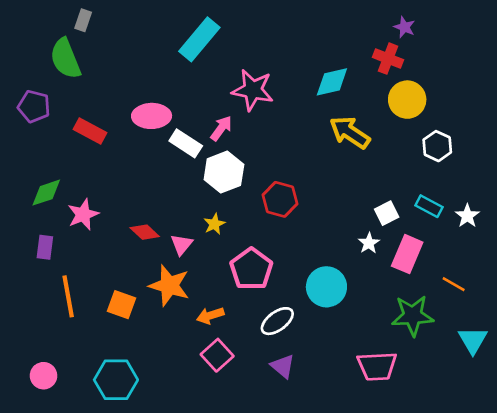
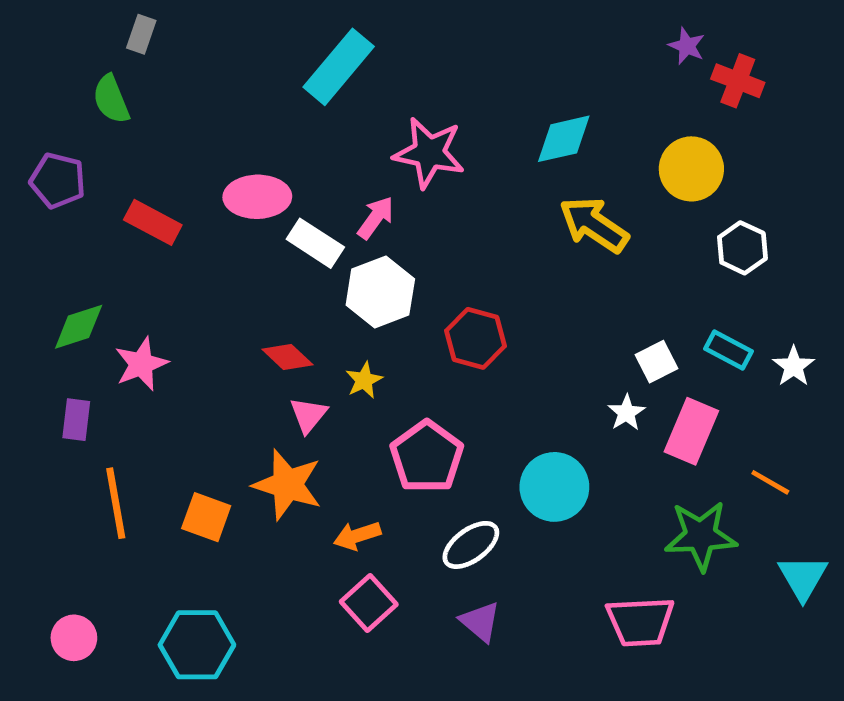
green semicircle: (65, 59) -> (111, 99), size x0.7
red cross: (388, 59) -> (738, 81), moved
red diamond: (145, 232) -> (287, 357), moved

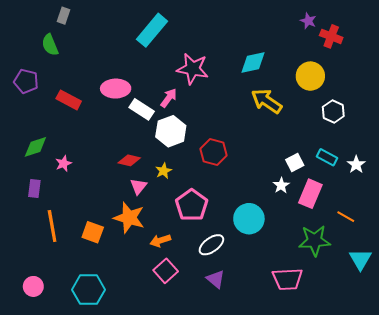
red diamond: (287, 357) -> (129, 160), turned -30
pink star: (141, 364) -> (64, 164), size x0.7

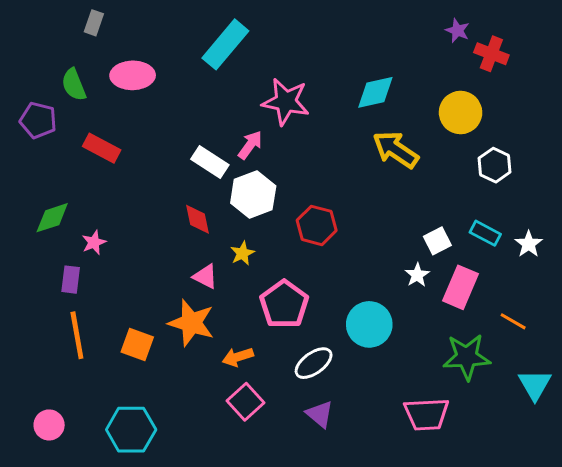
green semicircle: (50, 45) -> (74, 85), moved
pink ellipse: (116, 89) -> (133, 75), moved
red diamond: (129, 160) -> (198, 219), moved, turned 65
pink triangle: (139, 186) -> (205, 276), turned -42
purple rectangle: (34, 189) -> (71, 280), moved

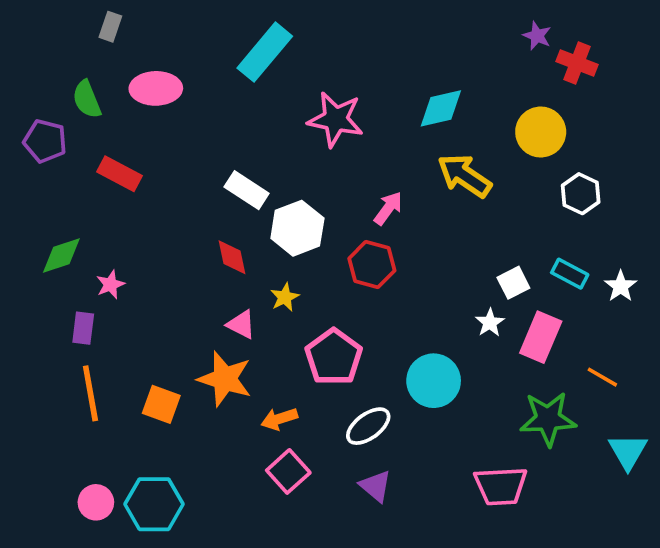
pink arrow: (250, 145) -> (388, 208), moved
pink circle: (49, 425) -> (96, 502), moved

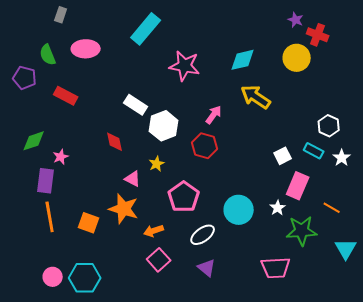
yellow circle: (541, 132) -> (297, 58), moved
white hexagon: (581, 194) -> (329, 126), moved
red diamond: (232, 257) -> (115, 142), moved
white star: (490, 323) -> (278, 208), moved
purple rectangle: (83, 328) -> (46, 181), size x1.4

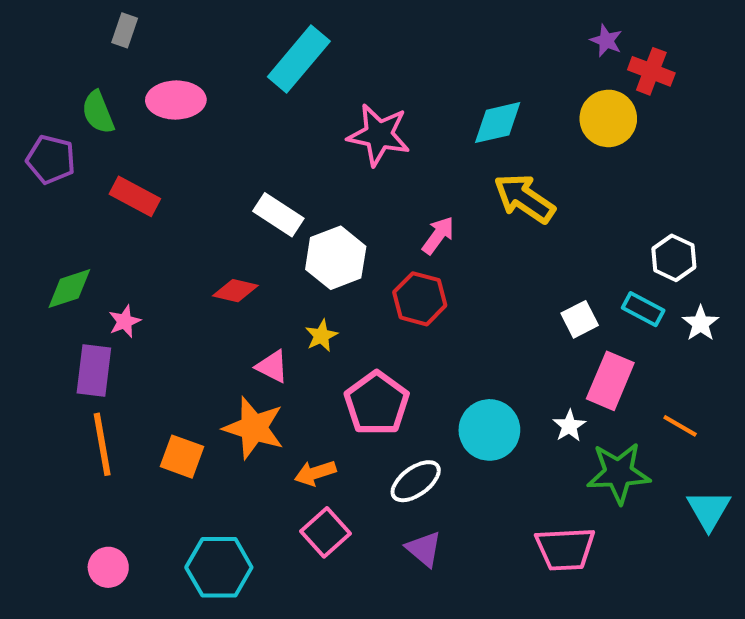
red diamond: (115, 142) -> (235, 291), turned -65
cyan hexagon: (85, 278) -> (219, 567), moved

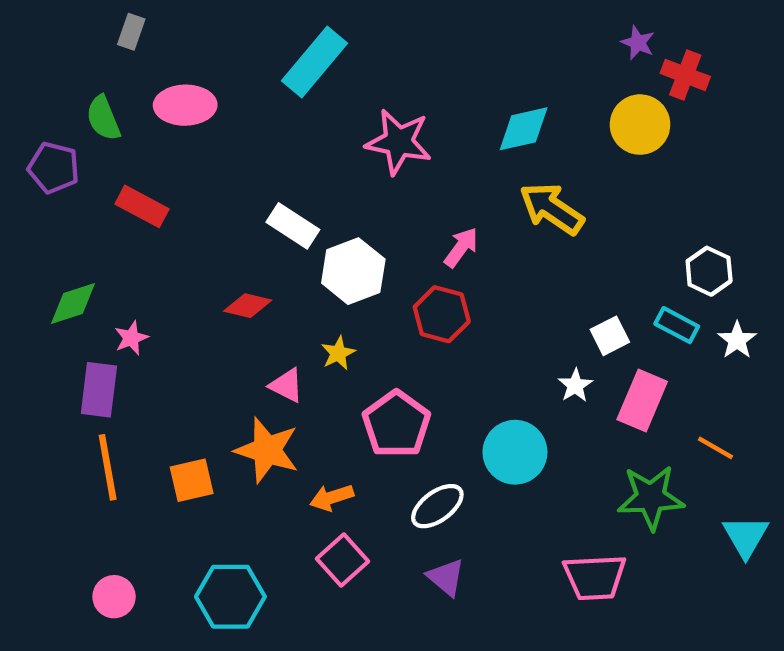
white star: (569, 426) -> (575, 385), moved
orange square: (182, 457) -> (192, 480), turned -33

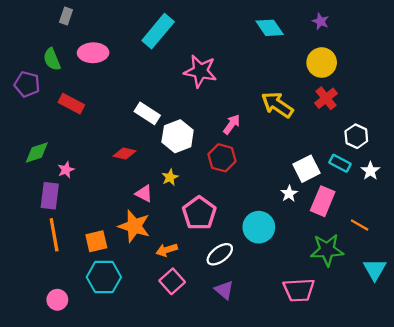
red cross: (685, 75) -> (326, 98), moved, turned 30
cyan diamond: (524, 129) -> (270, 28), moved, turned 68
white square: (610, 336) -> (306, 169), size x1.4
cyan hexagon: (230, 597) -> (104, 277), moved

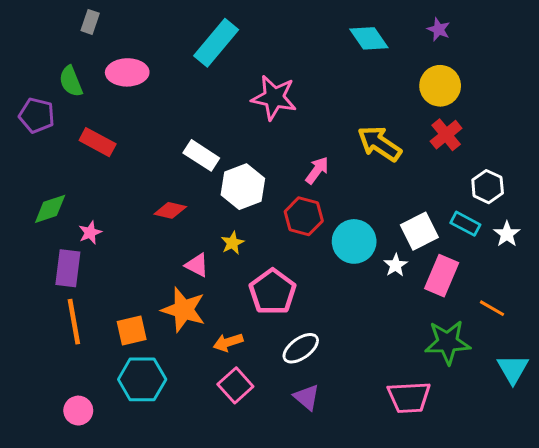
cyan circle: (259, 227) -> (354, 241), moved

